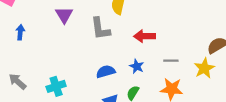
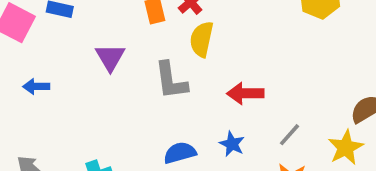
blue arrow: (20, 32) -> (36, 86), turned -96
gray line: (171, 61) -> (290, 135), turned -48

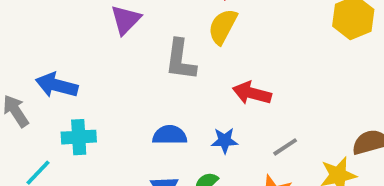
blue arrow: (36, 86) -> (57, 85), moved, size x1.5
blue star: (232, 144) -> (225, 141), turned 30

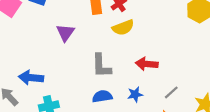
yellow semicircle: (223, 27) -> (123, 27), turned -130
gray L-shape: (180, 60) -> (101, 66), moved

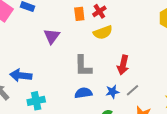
red arrow: (147, 64) -> (123, 65), turned -84
gray line: (171, 92) -> (132, 90), moved

